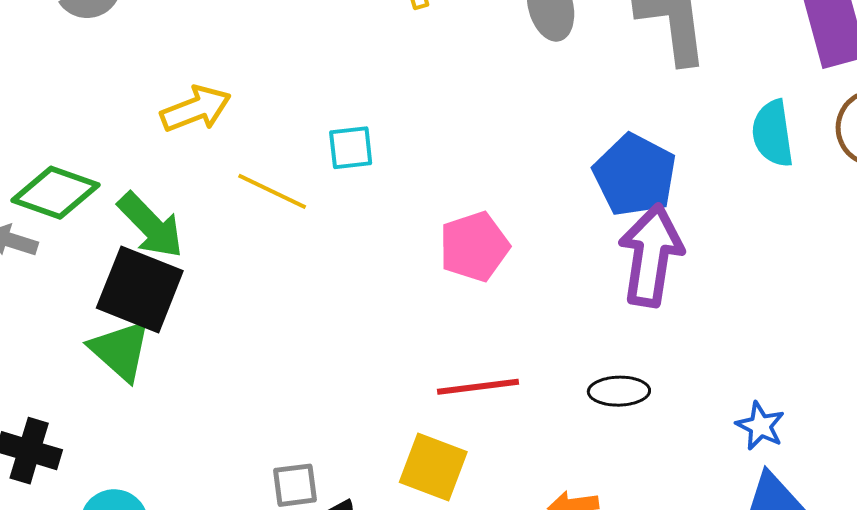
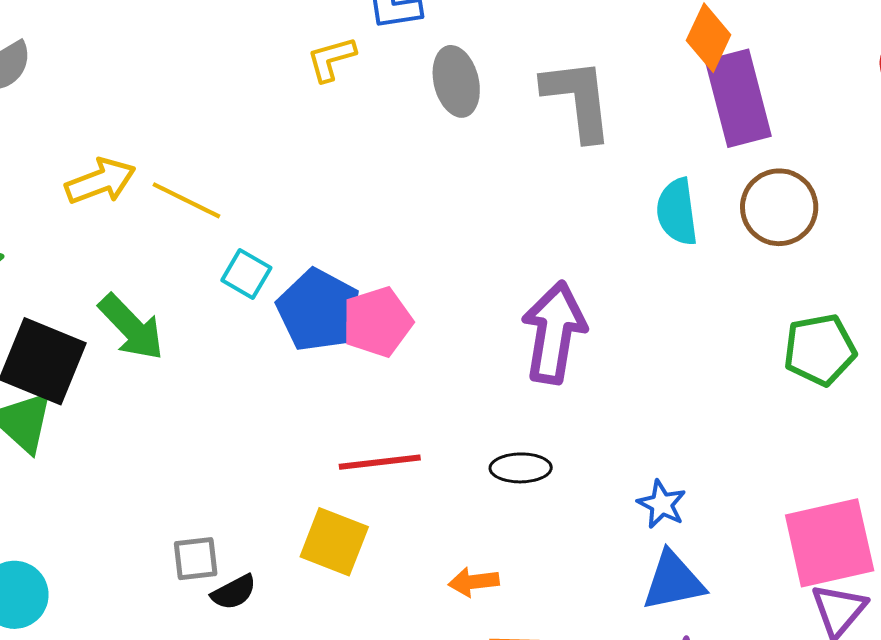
cyan square: (351, 148) -> (246, 274), moved, turned 36
blue pentagon: (635, 175) -> (318, 310), moved
yellow line: (272, 191) -> (186, 200), moved
green arrow: (151, 225) -> (131, 327), moved

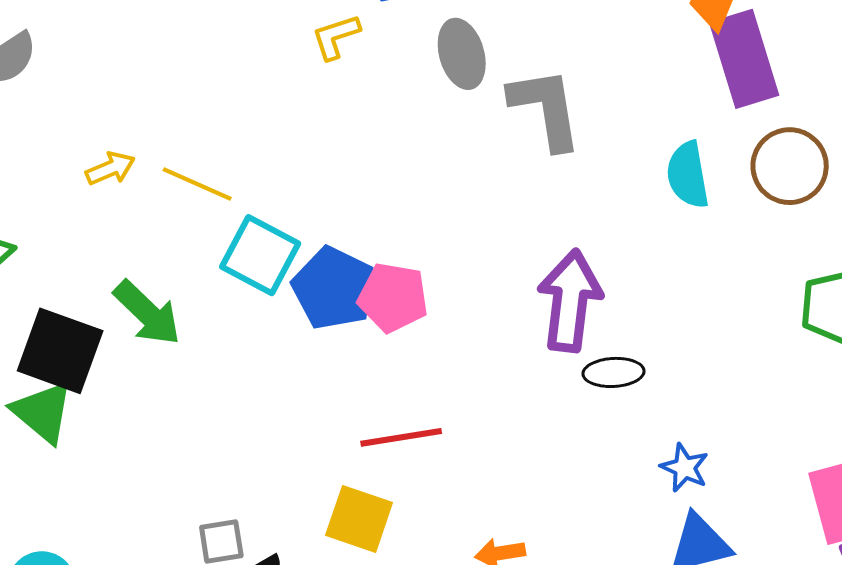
gray L-shape: (578, 99) -> (546, 108), moved
yellow arrow: (100, 181) -> (110, 169), size x0.7
cyan square: (246, 274) -> (260, 255), size x1.6
pink pentagon: (377, 322) -> (393, 297), turned 30
black ellipse: (521, 468) -> (614, 372), moved

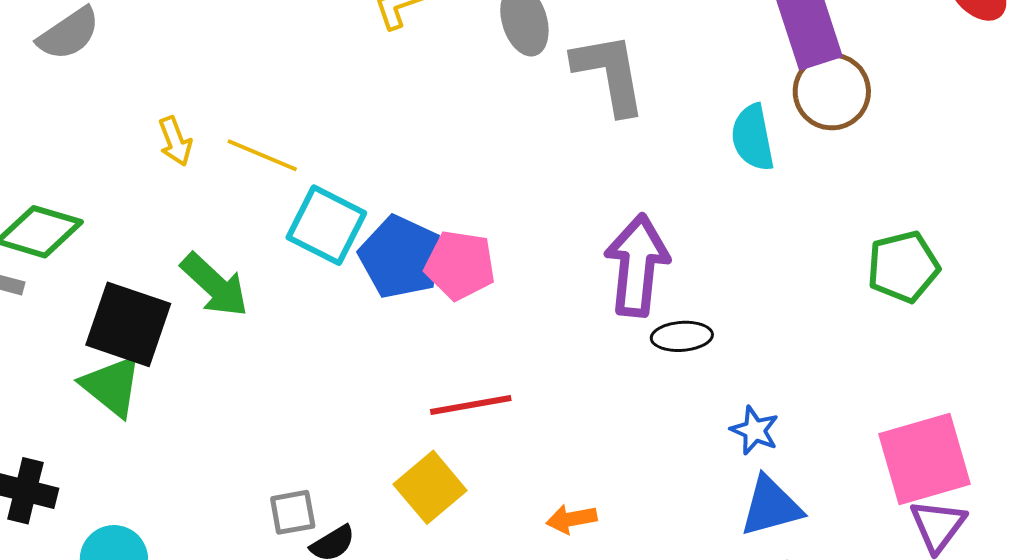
brown circle: (790, 166) -> (832, 91), moved
yellow arrow: (110, 169) -> (175, 141), turned 93
yellow square: (359, 519) -> (430, 487), turned 32

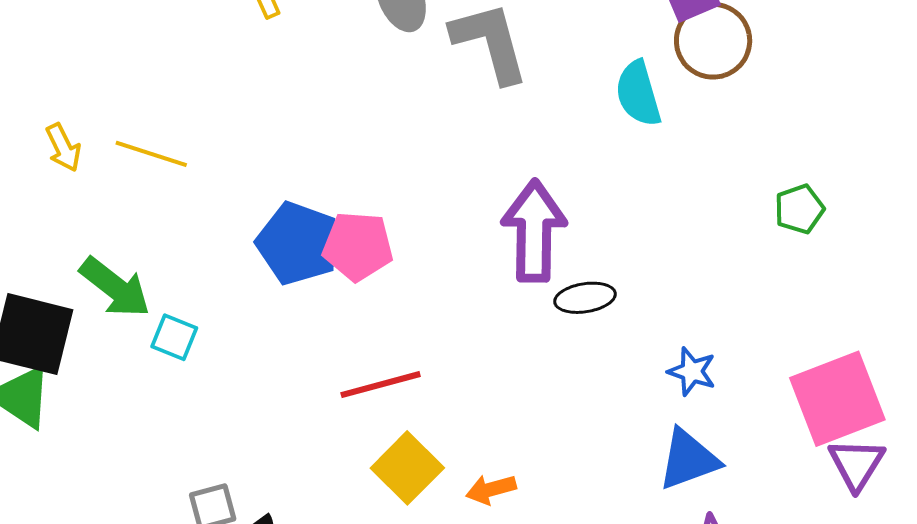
cyan square: (326, 225) -> (174, 337), moved, size x0.6
green pentagon: (903, 267) -> (799, 209), size x0.7
blue star: (755, 430) -> (692, 371), moved
yellow square: (430, 487) -> (407, 468), moved

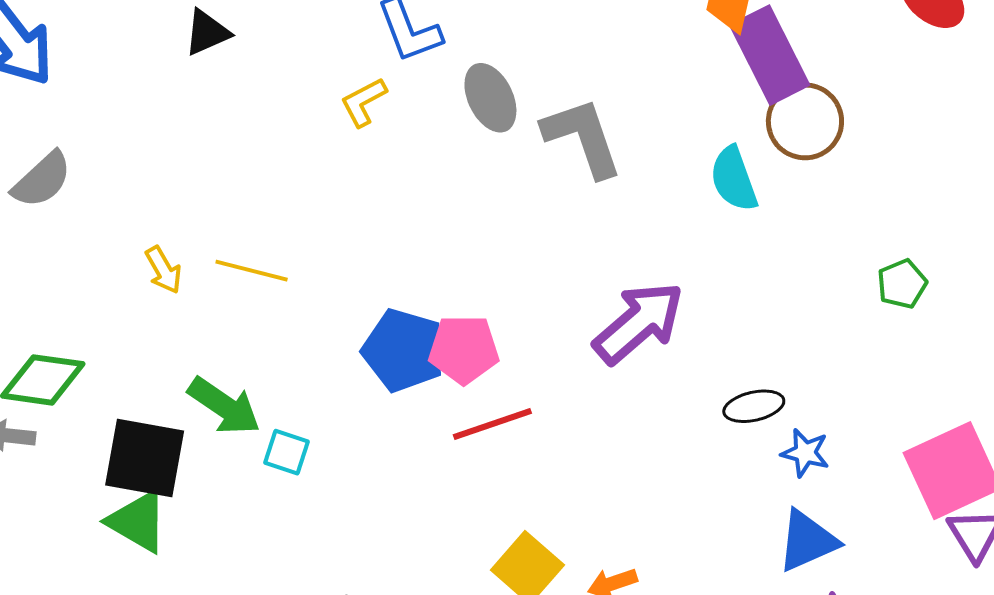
purple arrow: (534, 231) -> (639, 323), turned 52
black ellipse: (585, 298) -> (754, 406), moved
red line: (381, 385) -> (492, 424), moved

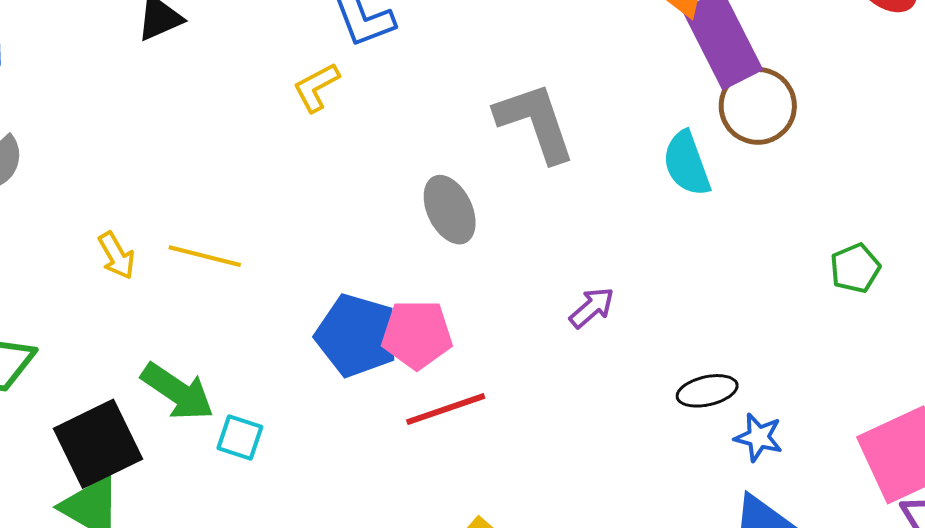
gray ellipse: (490, 98) -> (450, 210), moved
purple arrow: (639, 323) -> (592, 308), size x0.5
black square: (145, 458) -> (98, 444), turned -36

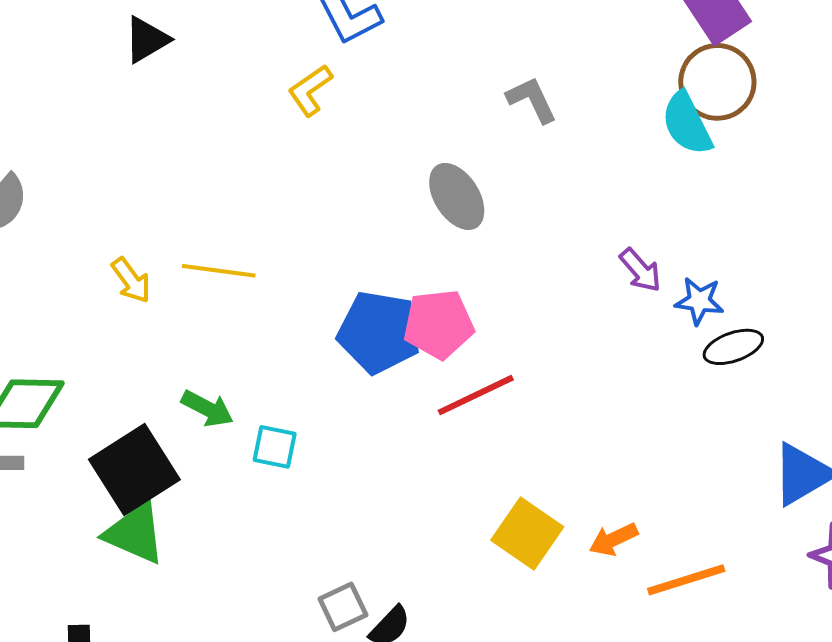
brown circle: (758, 106) -> (717, 82), moved
gray L-shape: (535, 122) -> (532, 100), size x0.6
purple arrow: (592, 308) -> (640, 270), moved, turned 96
green arrow: (177, 392) -> (207, 409), size x0.7
blue star: (759, 437) -> (699, 301), moved

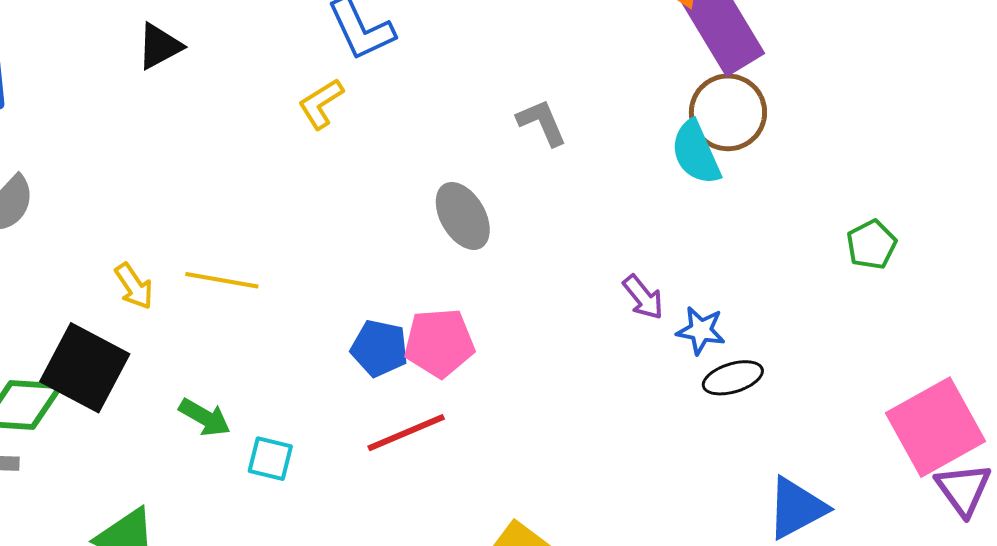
blue pentagon: (379, 332) -> (379, 348), size x0.7
red line: (476, 395) -> (406, 433), moved
black square: (134, 469) -> (85, 368), moved, turned -32

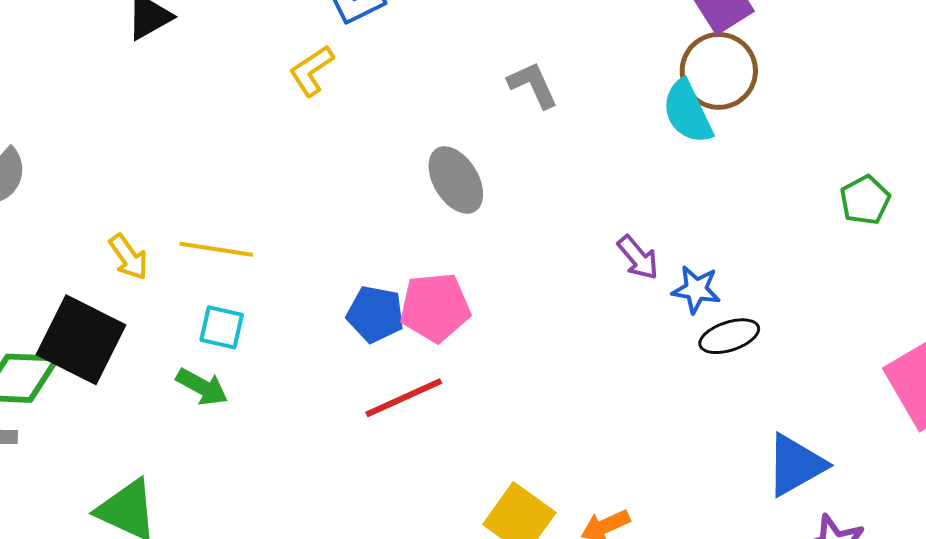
cyan square: (270, 459) -> (222, 327), moved

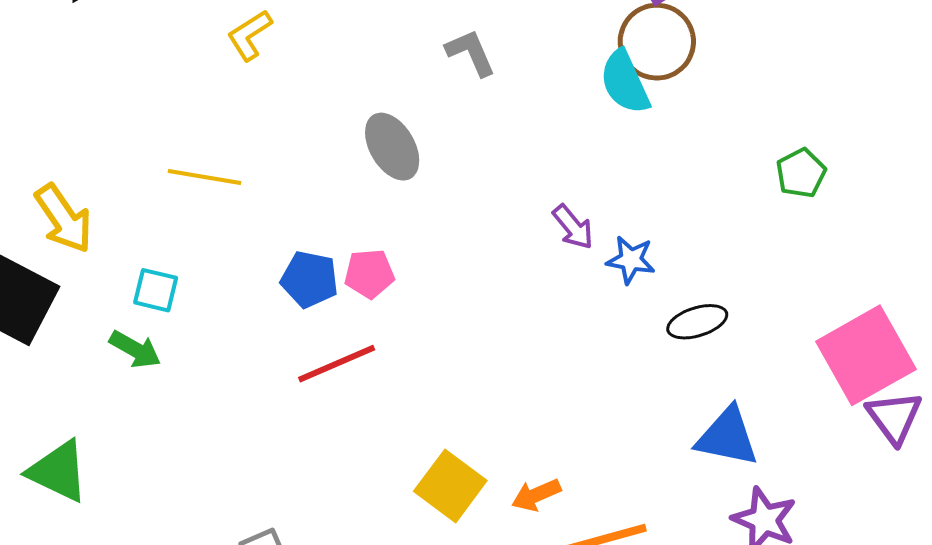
yellow line: (216, 249) -> (204, 177), moved
yellow arrow: (129, 257) -> (64, 218), size x1.5
pink pentagon: (435, 307) -> (369, 274), size x0.7
black ellipse: (729, 336) -> (697, 322), moved
blue triangle: (796, 465) -> (727, 437), turned 40

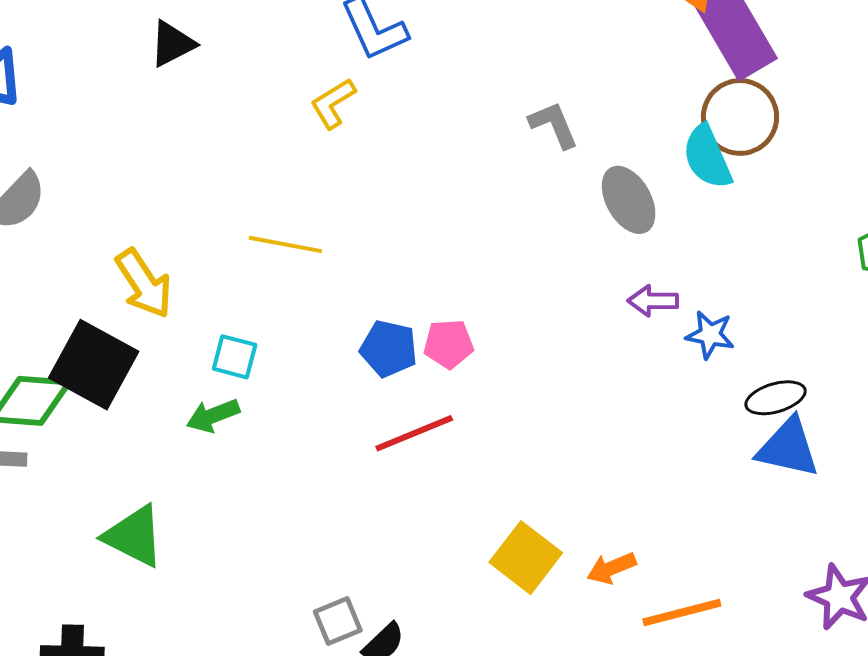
gray ellipse: (392, 147) -> (629, 200), moved
purple arrow: (573, 227) -> (653, 301), turned 129
green arrow: (135, 349) -> (213, 416), turned 128
blue triangle: (727, 437) -> (788, 448), moved

